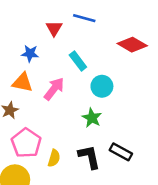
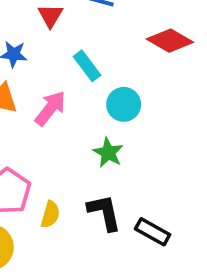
black rectangle: (121, 152) -> (153, 232), moved

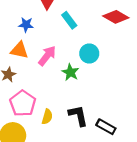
cyan rectangle: (87, 66) -> (69, 20), moved
green star: (108, 153) -> (70, 72), moved

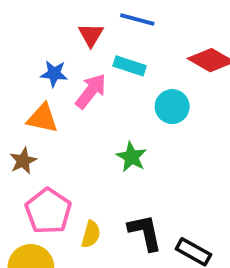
cyan rectangle: (69, 20) -> (130, 66), turned -35
cyan circle: (89, 53) -> (172, 107), moved
pink arrow: (47, 56) -> (91, 91), moved

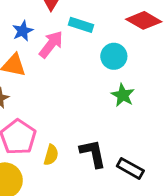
blue star: (54, 74) -> (23, 31), turned -30
green star: (132, 157) -> (123, 95), moved

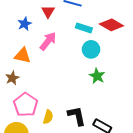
cyan rectangle: (81, 25) -> (84, 28), moved
blue star: (23, 31) -> (25, 24), moved

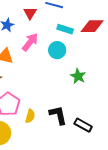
red diamond: (111, 25) -> (92, 26), turned -30
cyan circle: (91, 49) -> (57, 50), moved

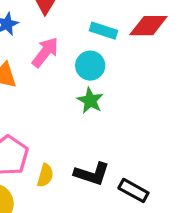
green star: (78, 76) -> (90, 101), moved
black L-shape: (58, 115) -> (92, 174), turned 120

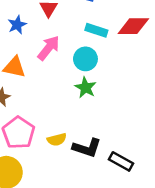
yellow semicircle: (45, 175) -> (57, 140), moved, turned 60

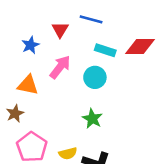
green star: (85, 88) -> (92, 119), moved

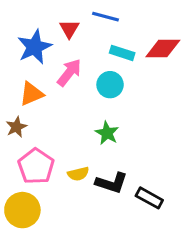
blue star: (30, 45) -> (34, 47), size x1.6
orange triangle: (28, 85) -> (31, 94), turned -35

